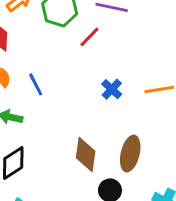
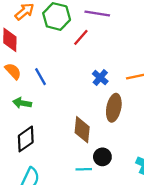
brown ellipse: (130, 154) -> (114, 108), moved

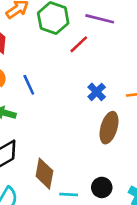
brown diamond: (82, 130) -> (44, 174), moved
black circle: (102, 157) -> (102, 187), moved

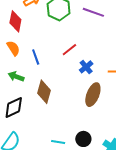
red line: (79, 44) -> (69, 50), moved
brown diamond: (44, 174) -> (44, 92), moved

